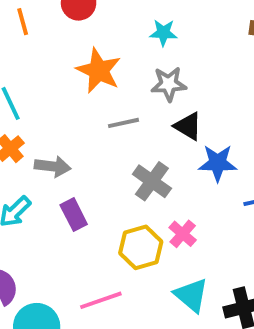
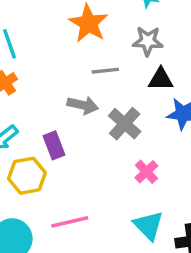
black triangle: (188, 126) -> (161, 79), turned -36
gray arrow: (53, 166) -> (83, 105), moved
yellow hexagon: (141, 247) -> (27, 176), moved

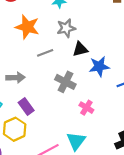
gray arrow: (83, 105) -> (16, 78), moved
cyan triangle: (148, 225) -> (76, 141), moved, turned 36

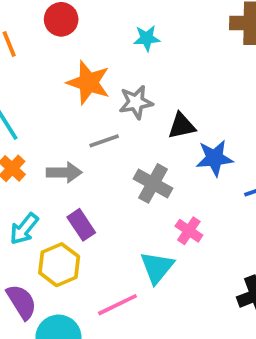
gray star: (66, 28) -> (136, 102), moved
gray line: (45, 53) -> (104, 141), moved
cyan triangle: (76, 141) -> (157, 267), moved

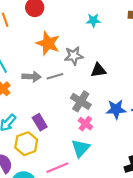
cyan star: (147, 38) -> (93, 20), moved
blue star: (215, 158) -> (116, 109), moved
gray arrow: (64, 172) -> (32, 77), moved
pink cross: (189, 231) -> (85, 124), moved

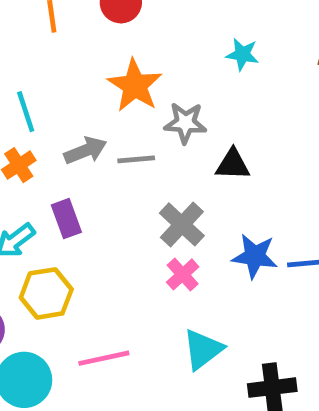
gray arrow: (32, 77) -> (85, 151), turned -36
purple rectangle: (40, 122) -> (66, 219), moved
cyan triangle: (80, 148) -> (203, 349), moved

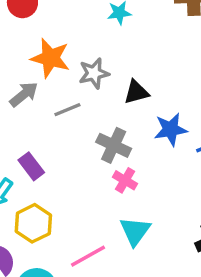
gray arrow: (85, 151) -> (24, 94), moved
blue star: (255, 256) -> (171, 129), moved
cyan triangle: (203, 349) -> (135, 231), moved

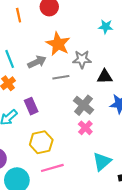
yellow hexagon: (33, 223) -> (41, 142), moved
cyan triangle: (135, 231) -> (102, 162), moved

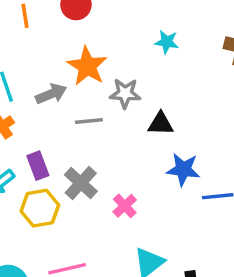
gray cross: (83, 105) -> (81, 183), moved
yellow hexagon: (41, 142) -> (40, 208), moved

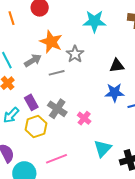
cyan star: (167, 42) -> (94, 21), size x1.6
gray star: (125, 93) -> (75, 54), turned -30
black triangle: (161, 124) -> (117, 66), moved

